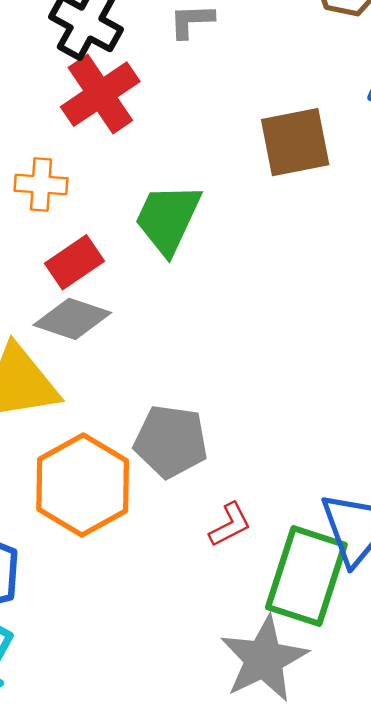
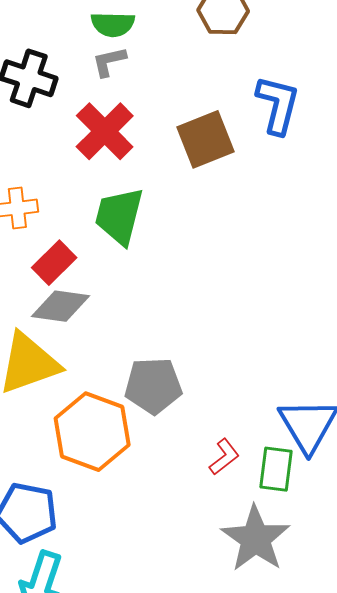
red cross: (100, 94) -> (105, 131), moved
red L-shape: (230, 525) -> (224, 457), moved
green rectangle: (306, 576) -> (276, 469), size x0.6

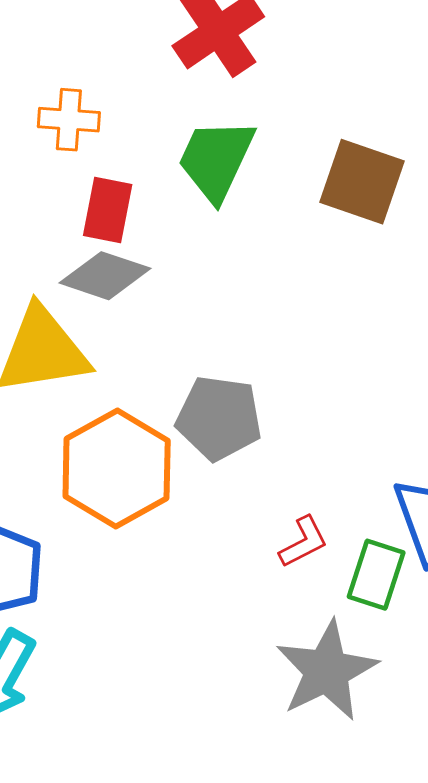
brown square: (206, 139) -> (362, 182), moved, turned 30
red rectangle: (54, 263) -> (108, 210), turned -45

